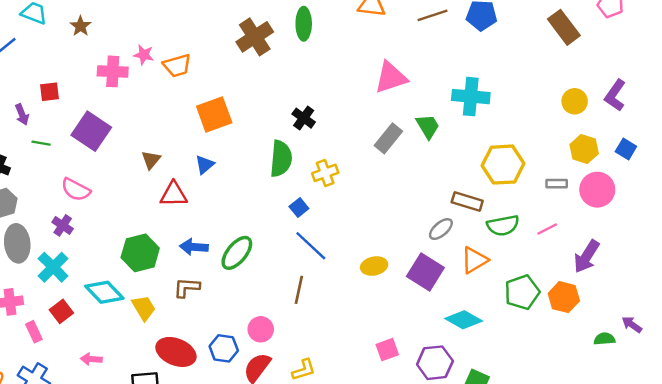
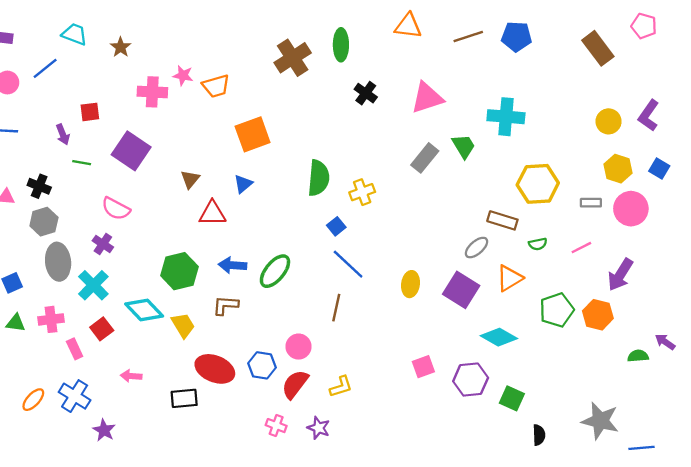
black cross: (304, 118) -> (366, 93), moved
green semicircle: (503, 225) -> (538, 244), size x0.6
yellow ellipse: (374, 266) -> (410, 284), turned -70

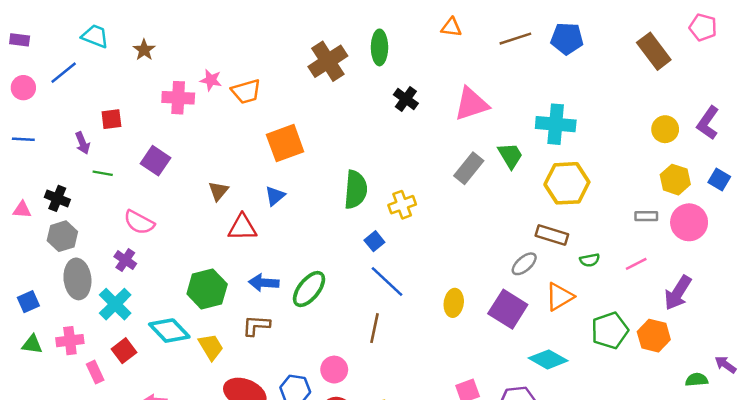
orange triangle: (408, 26) -> (451, 27), size x0.7
purple square: (131, 151) -> (155, 161), size x0.7
yellow hexagon: (538, 184) -> (567, 183), moved

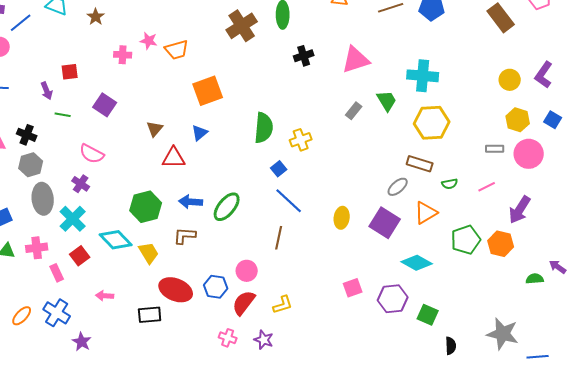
blue line: (64, 73) -> (21, 23), moved
pink cross: (178, 98) -> (123, 55), size x0.7
black cross: (406, 99) -> (304, 56), turned 36
gray rectangle: (469, 168) -> (354, 111), size x0.7

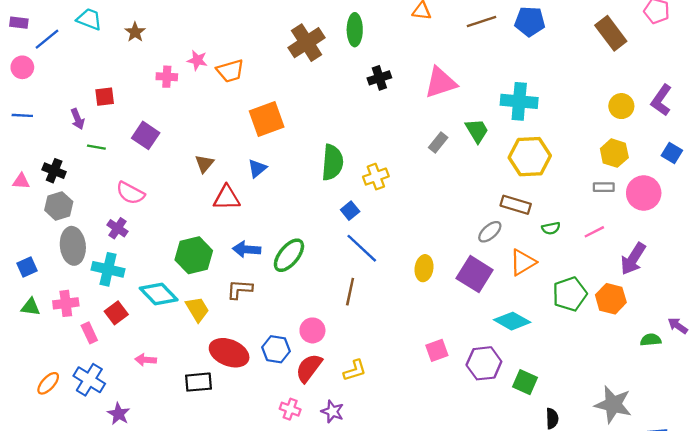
yellow hexagon: (518, 120) -> (614, 153), moved
cyan cross: (73, 219) -> (108, 269), turned -32

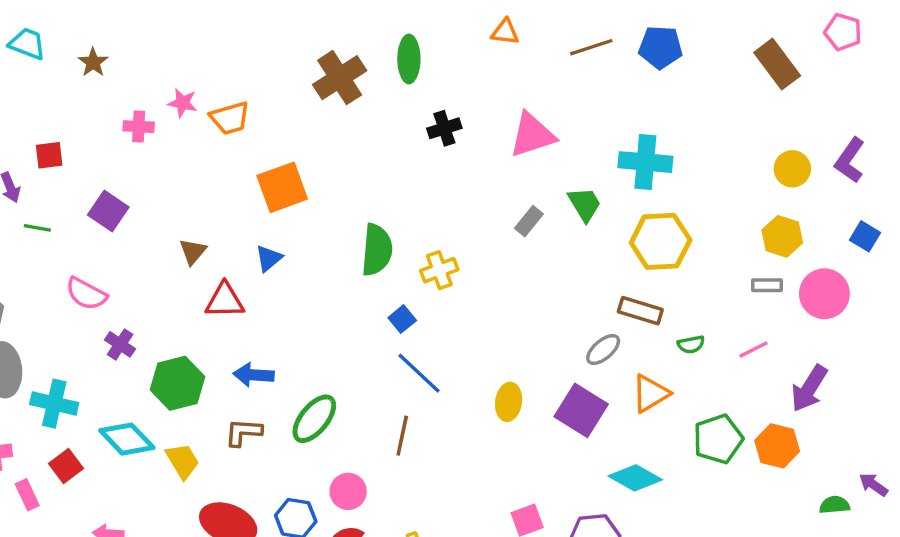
purple cross: (117, 228) -> (120, 344), moved
green ellipse: (289, 255) -> (314, 419), moved

